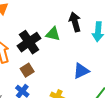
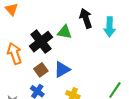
blue triangle: (81, 71) -> (62, 69), moved

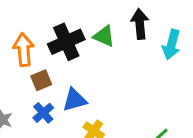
blue triangle: (62, 69) -> (75, 100), moved
brown square: (41, 70) -> (41, 80), moved

